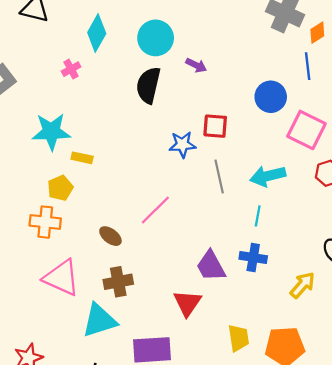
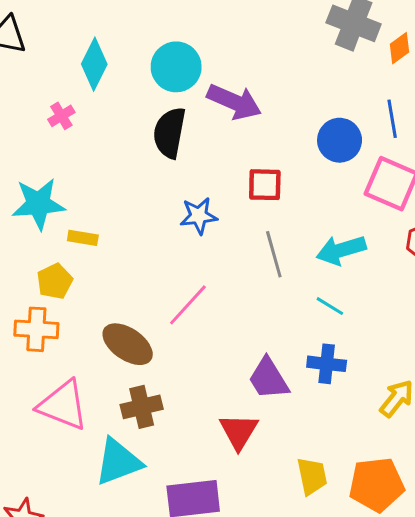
purple arrow: (196, 65) -> (234, 102), size x1.8
blue line: (308, 66) -> (392, 119), moved
blue star: (182, 145) -> (199, 216), moved
cyan line: (258, 216) -> (330, 306), turned -66
brown ellipse: (110, 236) -> (128, 344), size x1.6

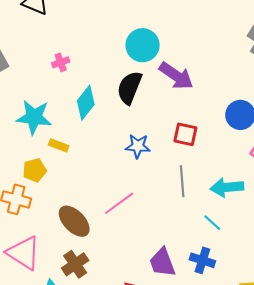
cyan diamond: (94, 64) -> (86, 103), moved
brown cross: (142, 407) -> (75, 264), turned -32

